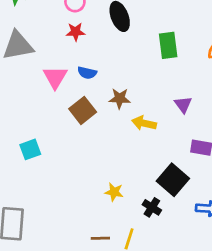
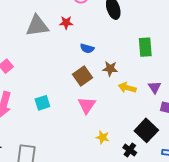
red star: (76, 32) -> (66, 23), moved
green rectangle: (168, 45) -> (145, 47), moved
pink triangle: (55, 77) -> (87, 105), moved
purple triangle: (183, 105) -> (155, 87), moved

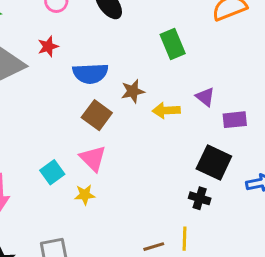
blue semicircle: (87, 48) -> (90, 73), size x1.6
pink triangle: (87, 105) -> (93, 158), moved
yellow star: (103, 137) -> (85, 195), moved

